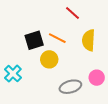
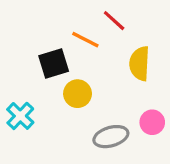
orange line: (57, 38) -> (85, 40), moved

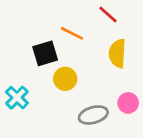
red line: (114, 21) -> (108, 15), moved

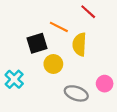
yellow semicircle: (117, 53) -> (80, 44), moved
gray ellipse: (93, 115) -> (76, 93), turned 35

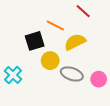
yellow semicircle: (80, 44) -> (75, 42), turned 60
gray ellipse: (76, 93) -> (72, 74), moved

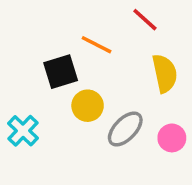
yellow semicircle: (75, 42) -> (165, 73), moved, turned 105
gray ellipse: (72, 74) -> (125, 129), turned -65

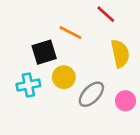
cyan cross: (23, 131) -> (28, 85), moved, turned 35

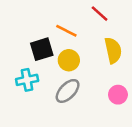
yellow circle: (64, 77) -> (69, 60), moved
gray ellipse: (91, 94) -> (68, 91), moved

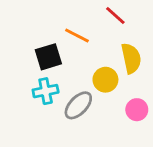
yellow circle: (69, 60) -> (105, 80), moved
cyan cross: (27, 80) -> (46, 91), moved

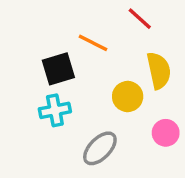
gray ellipse: (78, 105) -> (100, 148), moved

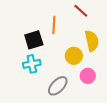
orange line: (93, 43) -> (54, 25), turned 66
pink circle: (166, 133) -> (88, 76), moved

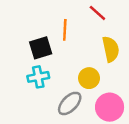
yellow circle: (74, 56) -> (89, 78), moved
pink circle: (88, 76) -> (110, 107), moved, size x1.5

